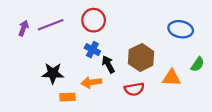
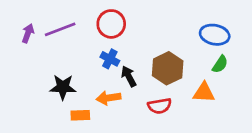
green semicircle: (198, 64) -> (220, 64), moved

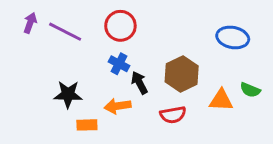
purple line: (60, 29) -> (65, 32), turned 48
purple arrow: (28, 33) -> (30, 23), moved
green semicircle: (220, 64) -> (250, 90), moved, turned 78

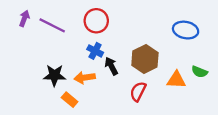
orange arrow: (118, 106) -> (85, 78), moved
red semicircle: (173, 115) -> (138, 92), turned 126
orange rectangle: (87, 125) -> (70, 100), turned 42

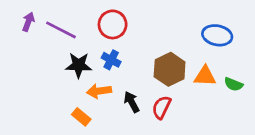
black arrow: (111, 66) -> (132, 102), moved
black star: (54, 75) -> (79, 65), moved
orange triangle: (176, 80) -> (205, 76), moved

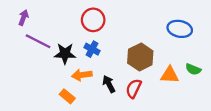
purple line: (61, 30) -> (38, 41), moved
orange triangle: (205, 76) -> (170, 75), moved

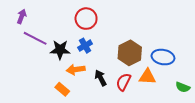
blue ellipse: (180, 29) -> (163, 57), moved
blue cross: (92, 49) -> (85, 46), turned 32
green semicircle: (193, 69) -> (183, 87), moved
orange triangle: (170, 75) -> (147, 77), moved

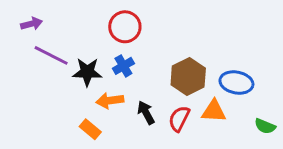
purple arrow: (22, 16) -> (32, 24), turned 56

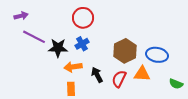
orange rectangle: (90, 129) -> (71, 89), moved, turned 48

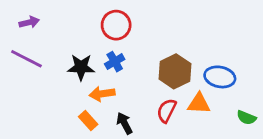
purple line: (34, 37) -> (26, 59), moved
black arrow: (97, 75) -> (124, 123), moved
orange rectangle: (71, 89) -> (88, 120), moved, turned -40

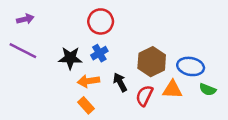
green semicircle: (246, 118) -> (208, 90), moved
orange rectangle: (88, 120) -> (86, 105), moved
black arrow: (124, 123) -> (120, 82), moved

